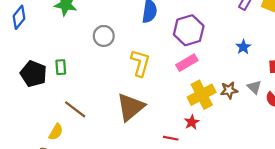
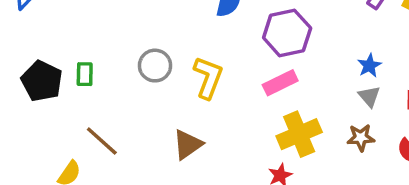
gray circle: (104, 36) -> (155, 66), moved
gray triangle: (254, 87) -> (369, 96), moved
brown star: (229, 90) -> (361, 138), moved
brown triangle: (131, 107) -> (188, 144), size x0.7

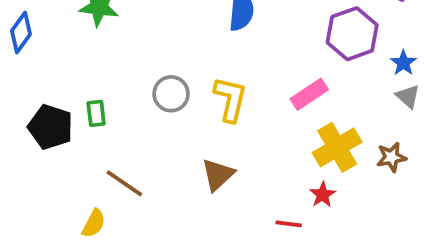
purple hexagon: (287, 33) -> (352, 34), moved
brown star: (361, 138) -> (391, 157), moved

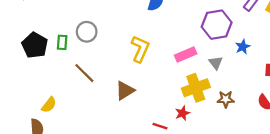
gray circle: (171, 94) -> (87, 32), moved
gray triangle: (408, 96) -> (216, 63), moved
brown line: (124, 183) -> (84, 73), moved

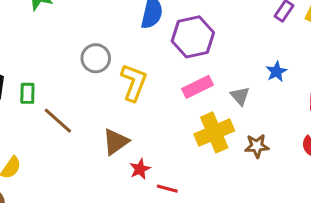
purple hexagon: (217, 25) -> (193, 37), moved
gray circle: (87, 32) -> (96, 58), moved
green rectangle: (62, 42) -> (27, 93), moved
red star: (182, 113) -> (140, 169), moved

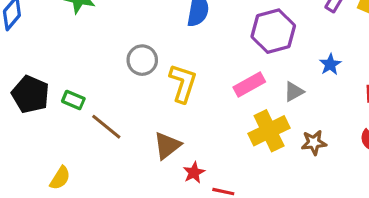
purple hexagon: (193, 37) -> (273, 31), moved
green rectangle: (27, 93) -> (73, 100), turned -65
gray triangle: (240, 96) -> (294, 92), turned 45

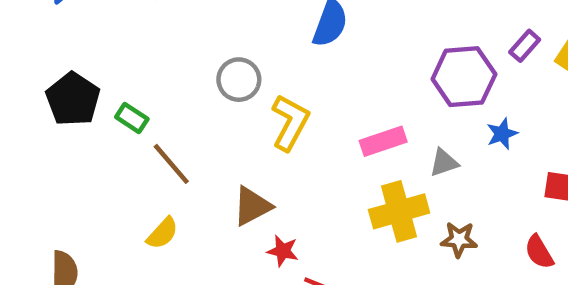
purple hexagon: (273, 31) -> (464, 77), moved
red star: (194, 173) -> (283, 251), turned 30
yellow semicircle: (60, 178) -> (162, 233), moved

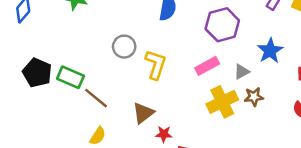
purple hexagon: (464, 77) -> (222, 25), moved
green rectangle: (132, 118) -> (70, 77), size x1.5
blue star: (502, 134) -> (270, 51), size x1.5
brown star: (459, 239) -> (254, 97), moved

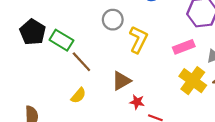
yellow cross: (222, 102) -> (193, 81), turned -36

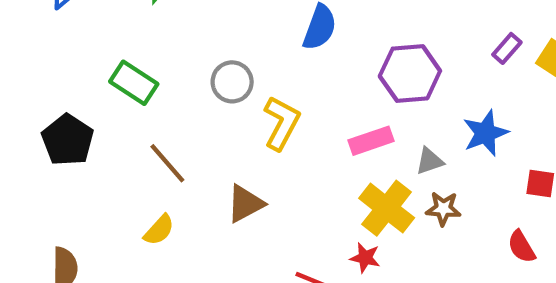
black pentagon: (33, 32) -> (68, 140), moved
green rectangle: (61, 40) -> (134, 83), moved
red star: (137, 102) -> (365, 258), moved

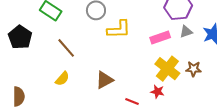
yellow L-shape: (282, 123) -> (119, 29), turned 60
gray triangle: (430, 161) -> (186, 32), moved
brown triangle: (245, 204) -> (104, 80), moved

